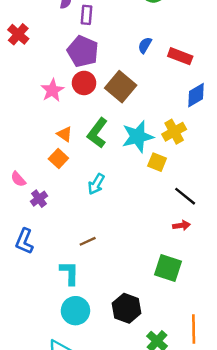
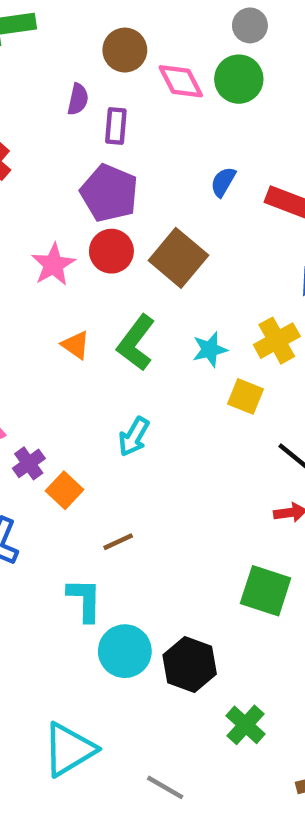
cyan star: (138, 137) -> (210, 349), size x0.6
orange square: (58, 158) -> (65, 490), moved
cyan circle: (75, 311) -> (125, 651), moved

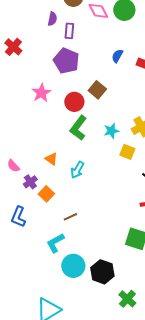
red circle: (111, 251) -> (74, 102), moved
brown square: (178, 258) -> (97, 90), size x0.7
orange triangle: (76, 345) -> (51, 159), moved
cyan L-shape: (85, 600) -> (55, 243), turned -120

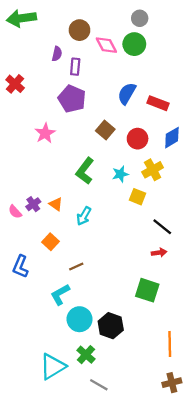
blue semicircle: (117, 56) -> (127, 94), size x1.5
red circle: (74, 102) -> (138, 139), moved
purple cross: (30, 182) -> (33, 204), moved
green cross: (127, 299) -> (86, 355), moved

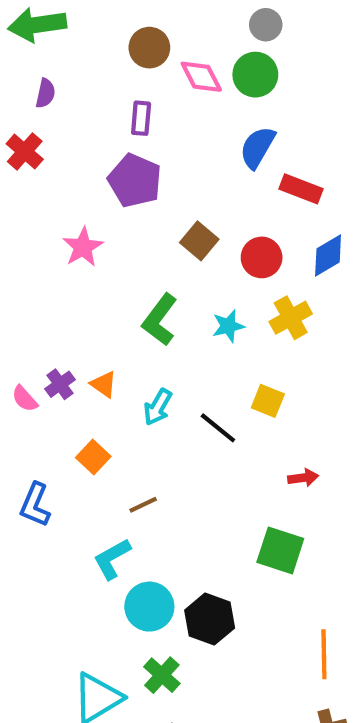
purple semicircle: (57, 54) -> (45, 93), moved
blue semicircle: (127, 94) -> (257, 147), moved
yellow square: (138, 197) -> (268, 401), moved
black line: (162, 227) -> (218, 428), moved

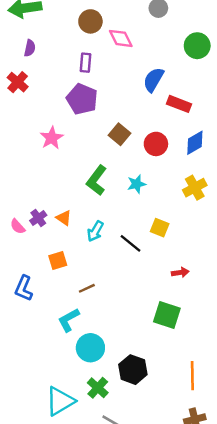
green circle: (255, 75) -> (197, 46), moved
yellow cross: (291, 318) -> (195, 188), moved
orange square: (93, 457) -> (58, 260), turned 30
black hexagon: (210, 619) -> (133, 370), moved

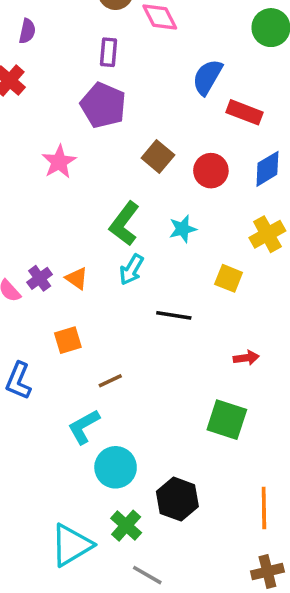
yellow square: (160, 228) -> (229, 278), moved
cyan arrow: (95, 231) -> (131, 270), moved
black line: (130, 243) -> (174, 315), turned -30

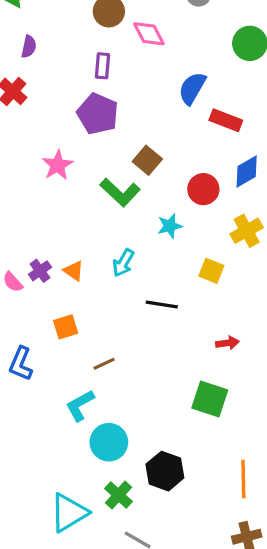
red circle: (211, 171) -> (203, 189), moved
green L-shape: (124, 224) -> (120, 192), moved, turned -84

